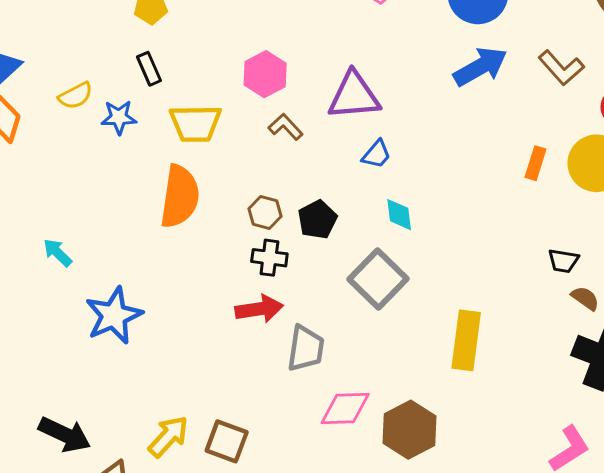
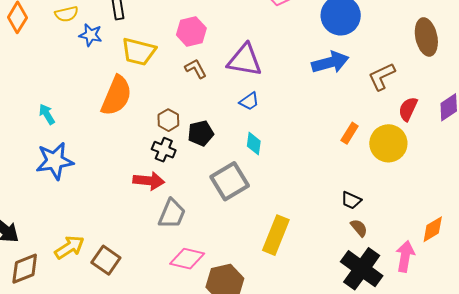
brown L-shape: (561, 68) -> (382, 77), turned 92
cyan arrow: (57, 253) -> (47, 114), moved

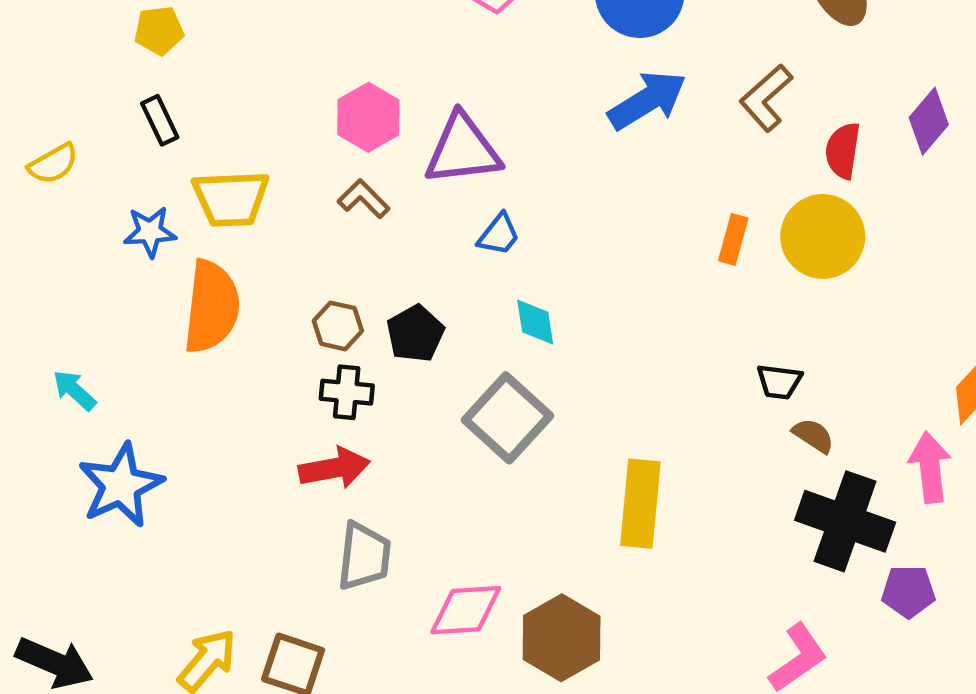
pink hexagon: (191, 32) -> (368, 117), moved
blue star: (91, 35) -> (150, 232), moved
gray trapezoid: (172, 214) -> (364, 556), moved

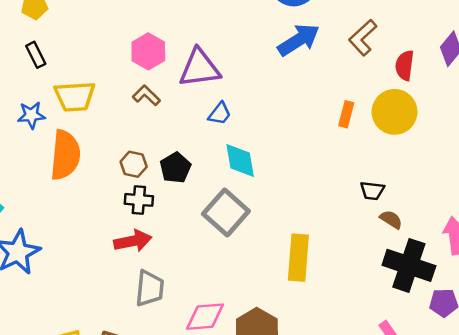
cyan diamond: (535, 322) -> (240, 161), size x1.4

